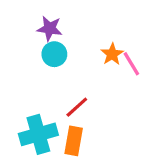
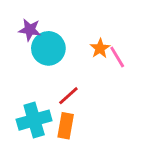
purple star: (50, 28) -> (30, 30), moved
cyan circle: (54, 54) -> (48, 48), size x1.5

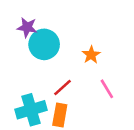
orange star: (100, 48) -> (91, 55), moved
pink line: (117, 57) -> (107, 89), moved

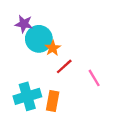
orange star: (91, 55) -> (53, 48), moved
red line: (62, 88) -> (64, 66), moved

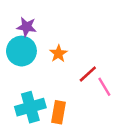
cyan circle: (39, 39) -> (21, 51), moved
red line: (64, 66) -> (88, 74), moved

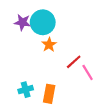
cyan circle: (21, 51) -> (43, 22), moved
cyan cross: (30, 107) -> (26, 90), size x0.6

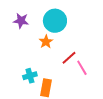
cyan circle: (43, 22) -> (55, 21), moved
cyan cross: (26, 90) -> (30, 76), moved

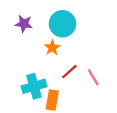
red line: (69, 58) -> (69, 72), moved
cyan cross: (30, 76) -> (34, 86), size x1.5

